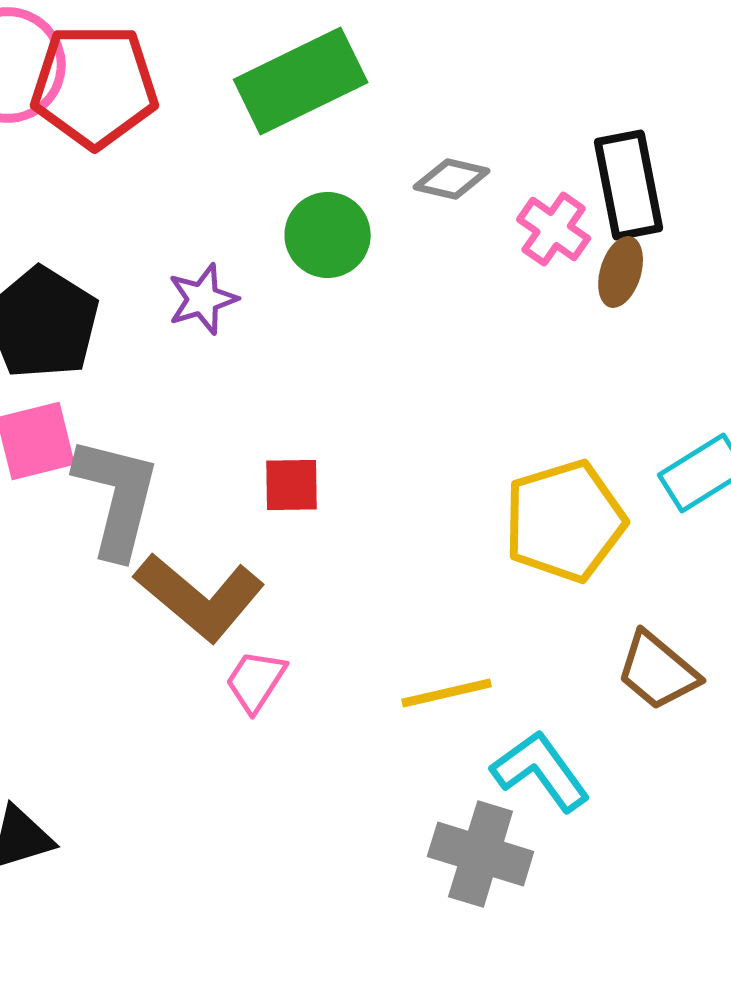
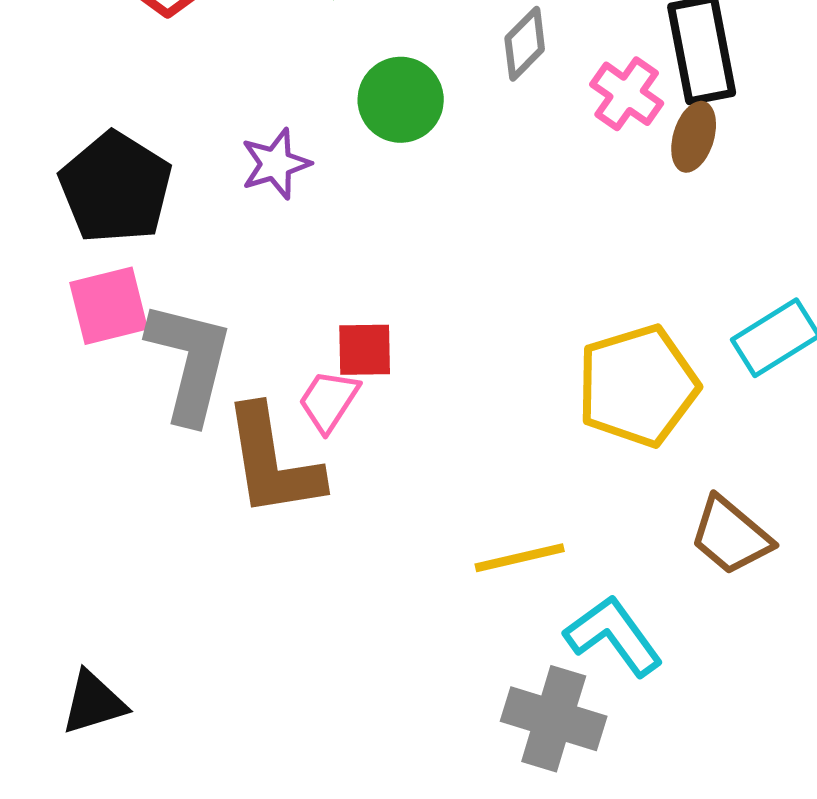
gray diamond: (452, 179) -> (525, 44), turned -58
brown L-shape: (200, 597) -> (273, 462), turned 41
pink trapezoid: (256, 681) -> (329, 401), moved

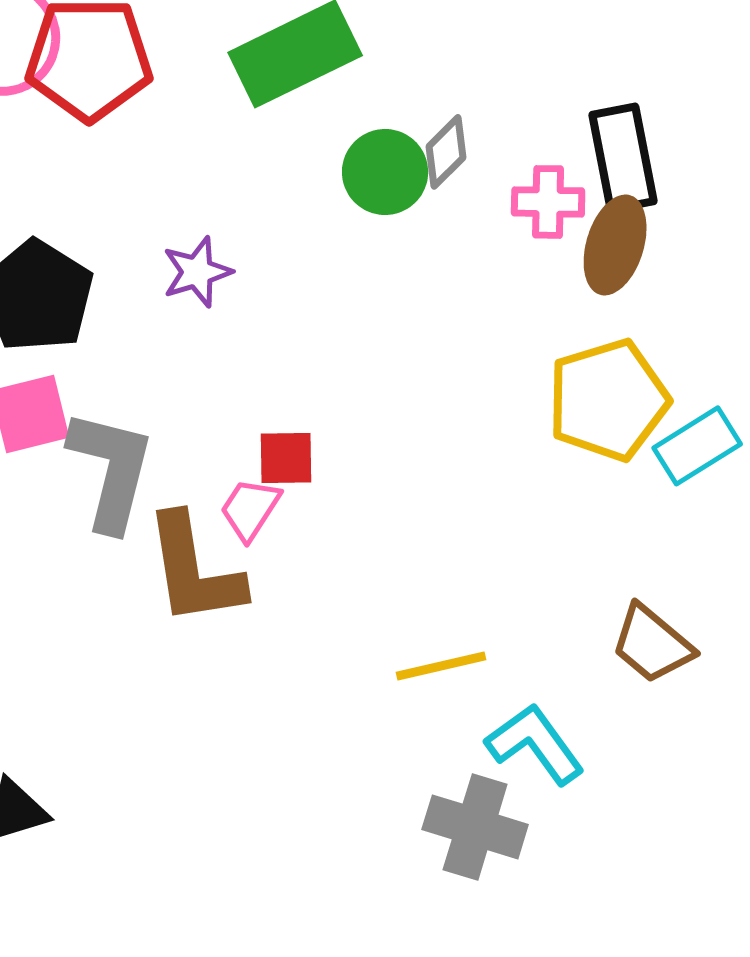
pink cross: (627, 94) -> (548, 202), turned -34
green circle: (401, 100) -> (385, 172), moved
brown ellipse: (694, 137) -> (615, 245), size x1.4
yellow pentagon: (638, 386) -> (608, 400), moved

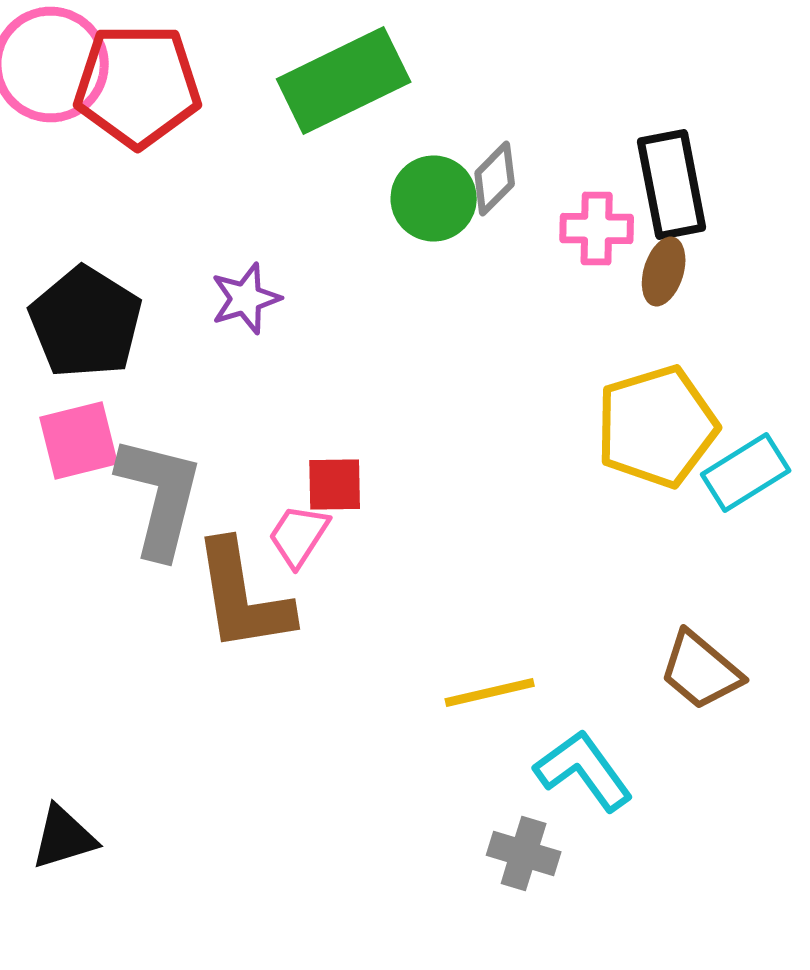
brown ellipse: (615, 245) -> (664, 272), size x0.7
gray cross: (475, 827) -> (524, 854), size x0.7

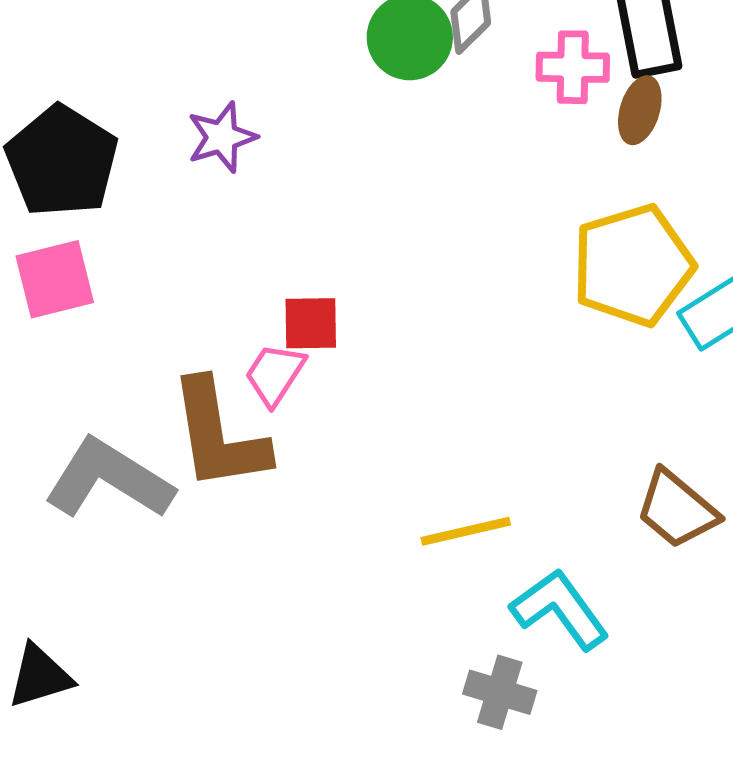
gray L-shape: (160, 496) -> (109, 479), moved, turned -72

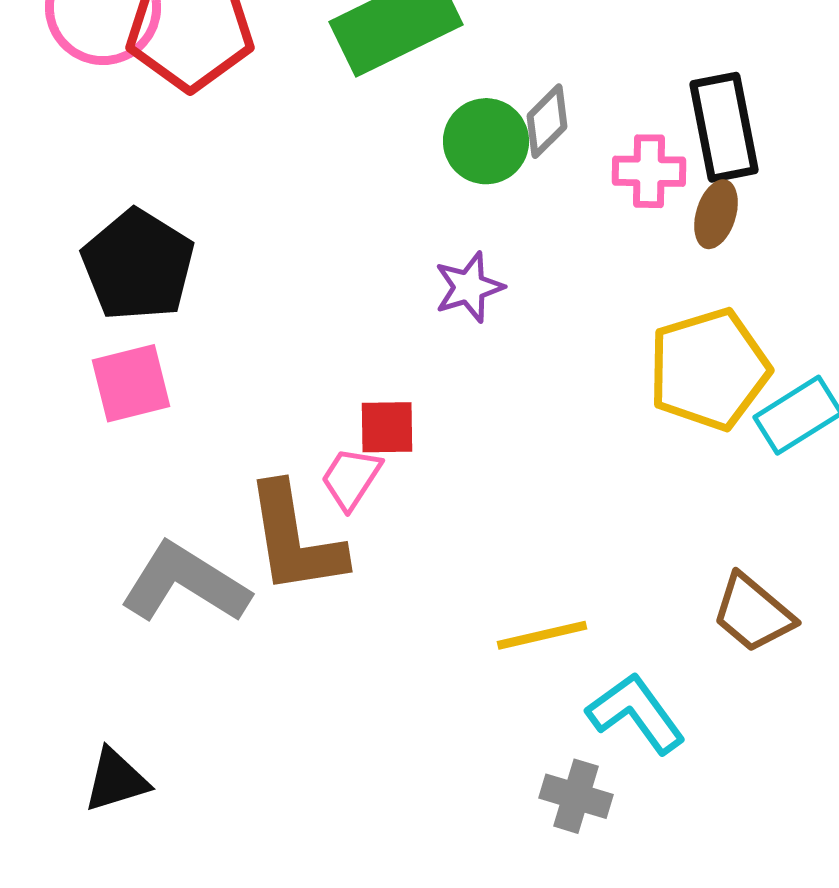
purple star: (222, 137) -> (469, 287), moved

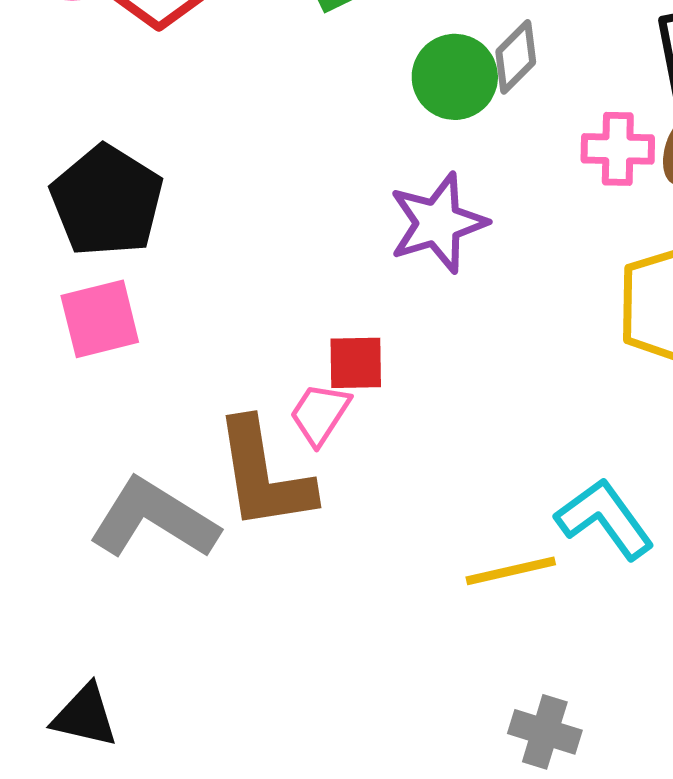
pink cross: (649, 171) -> (618, 149), moved
purple star: (469, 287) -> (438, 223), size x1.4
cyan L-shape: (636, 713) -> (605, 519), moved
black triangle: (116, 780) -> (85, 716), turned 30

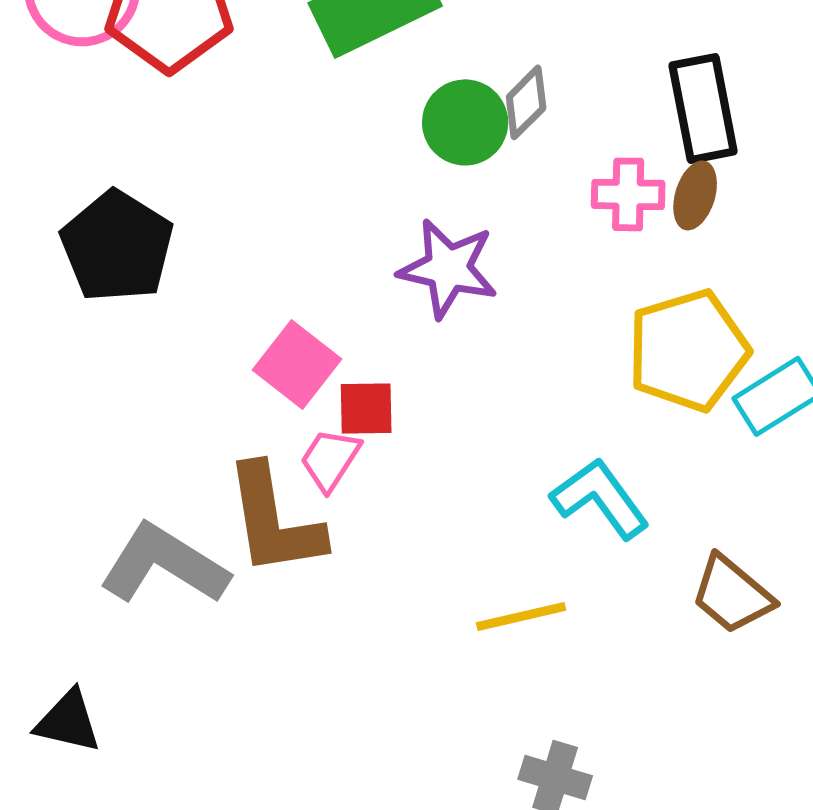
purple star: (438, 223) -> (448, 268), turned 30
pink square: (100, 319) -> (297, 364), moved, turned -38
cyan L-shape: (605, 519) -> (600, 498), moved
black triangle: (85, 716) -> (68, 721), moved

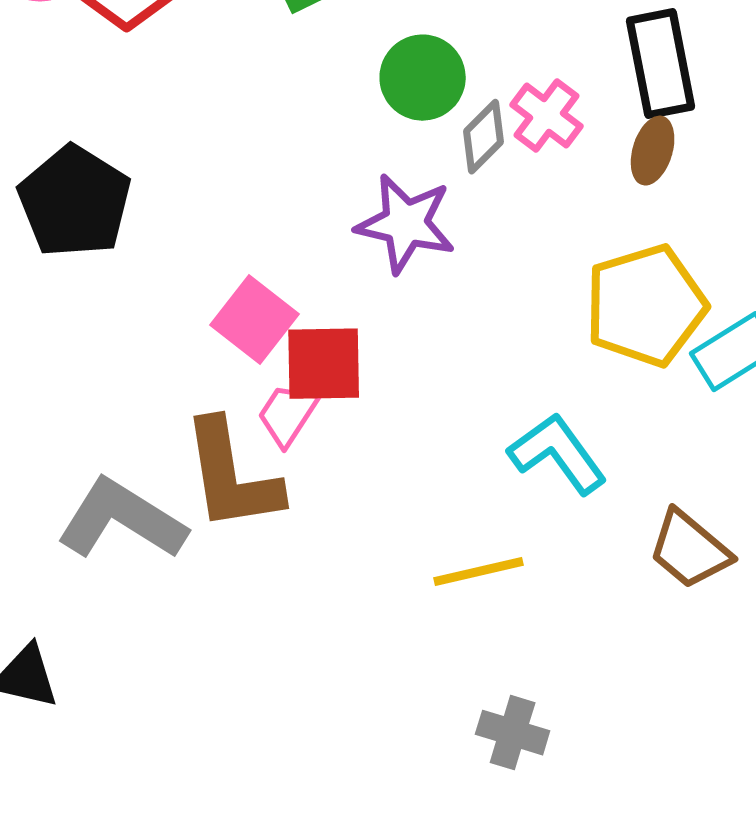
gray diamond: (526, 102) -> (484, 137), moved
pink cross: (628, 194) -> (547, 116), moved, turned 36
red square: (366, 408) -> (324, 364), size x1.4

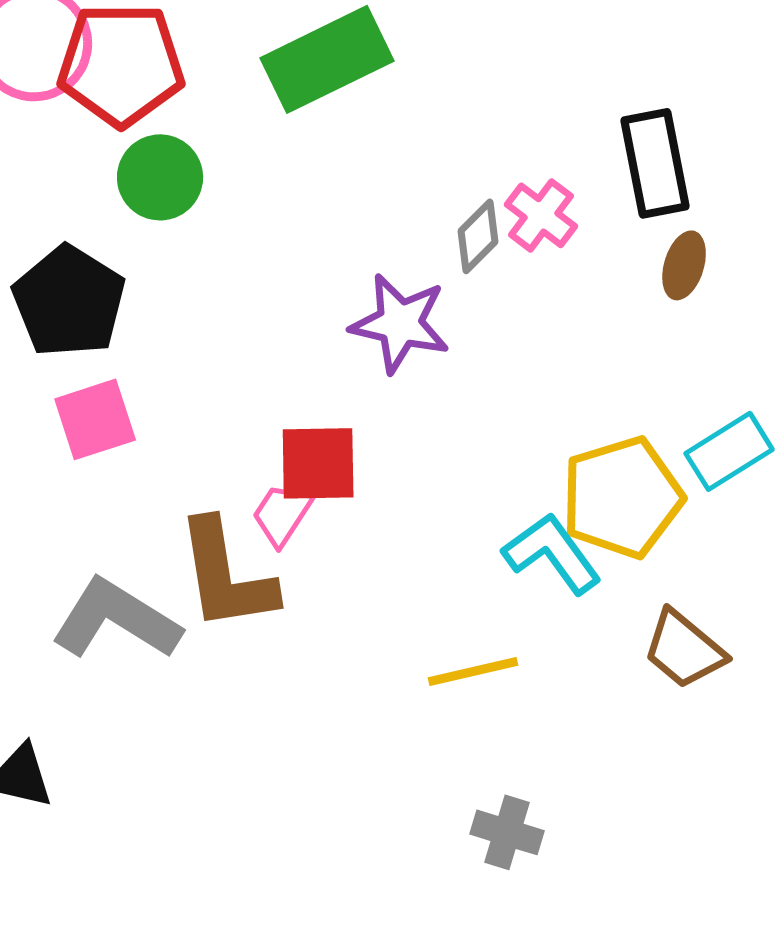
green circle: (423, 78) -> (160, 177), moved
brown ellipse: (653, 151) -> (684, 265), moved
yellow pentagon: (646, 306) -> (622, 497), moved
pink square: (255, 320) -> (95, 419), moved, turned 34

